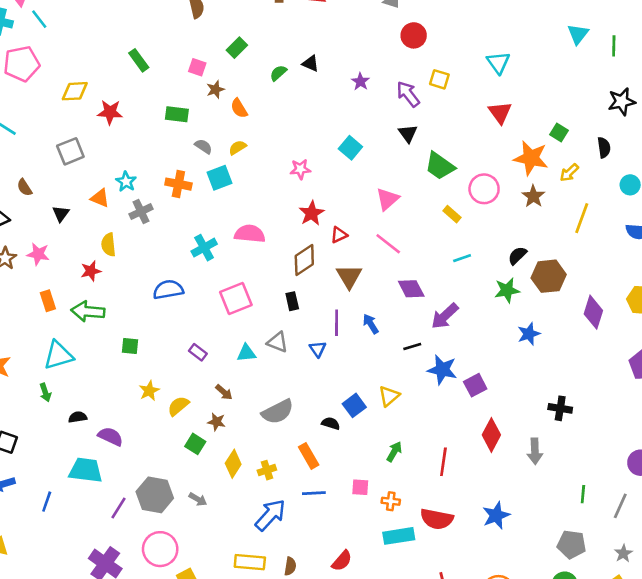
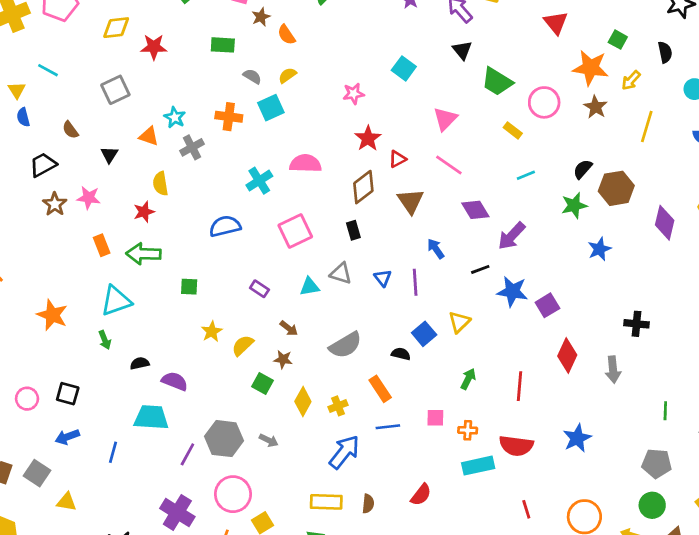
purple line: (337, 323) -> (415, 282), moved

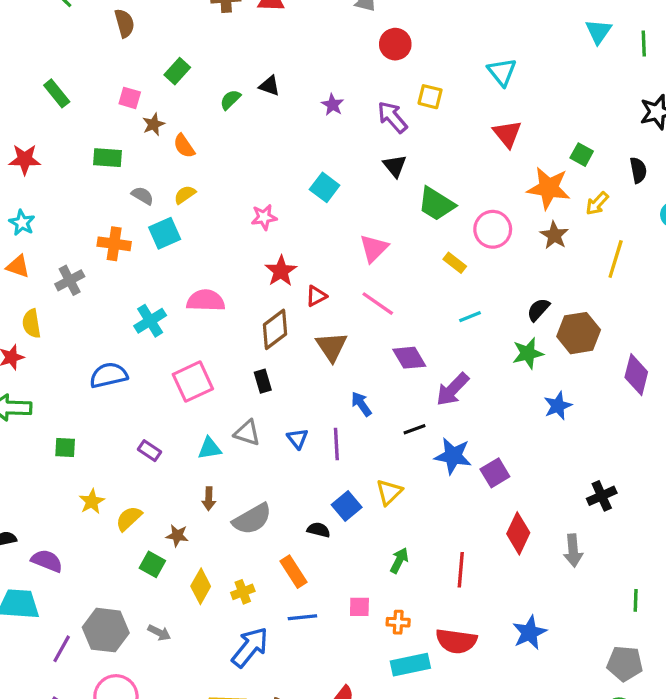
cyan star: (175, 117) -> (22, 223), moved
black cross: (637, 324) -> (602, 496), turned -30
brown arrow: (289, 328) -> (209, 499), moved, turned 54

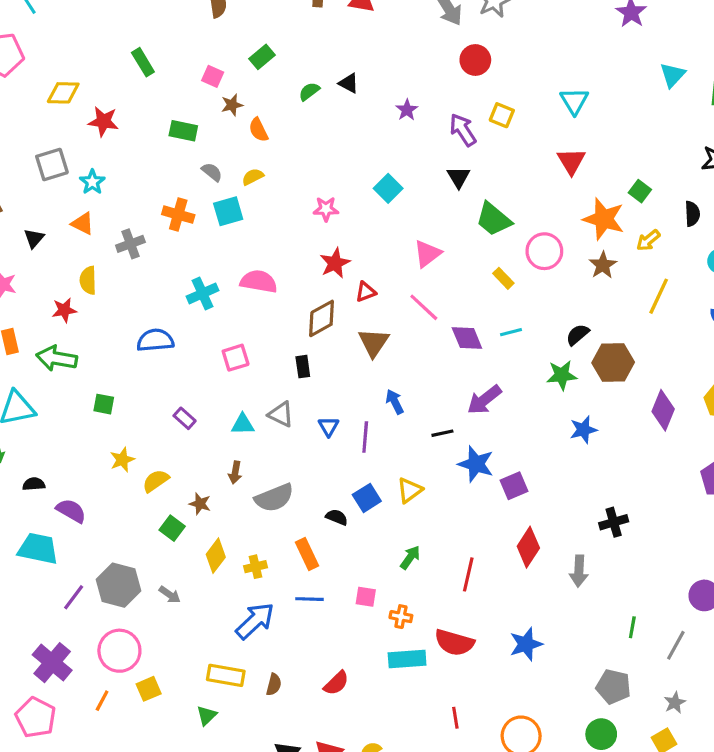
purple diamond: (409, 358) -> (467, 338), moved
pink square: (193, 382) -> (236, 358), size x0.7

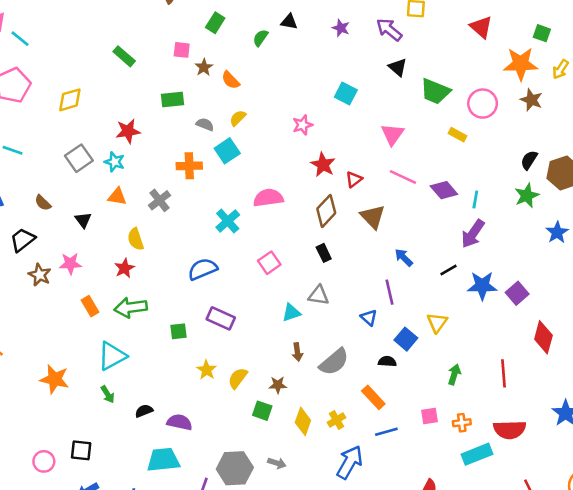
red star: (103, 121) -> (128, 131), moved
cyan line: (511, 332) -> (475, 200), moved, turned -48
purple rectangle: (185, 418) -> (221, 318), moved, size x1.5
blue triangle: (329, 426) -> (369, 318), moved

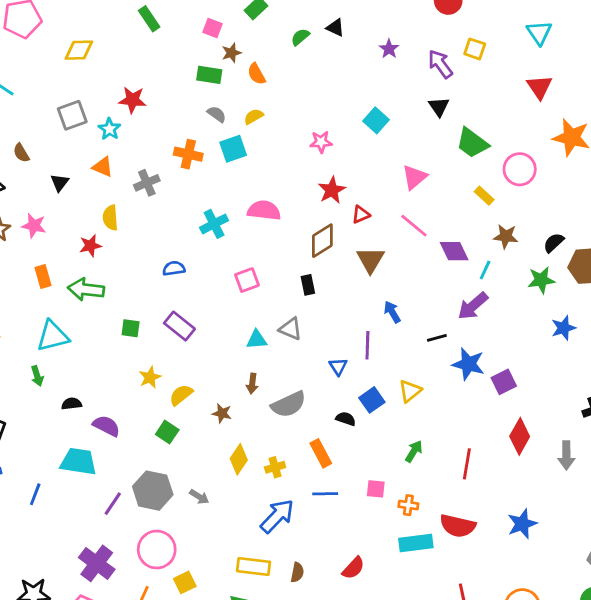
green rectangle: (172, 100) -> (209, 75), moved
brown star: (531, 100) -> (506, 236), moved, turned -30
blue semicircle: (203, 269) -> (174, 268), size x0.7
green square: (262, 411) -> (167, 432), moved

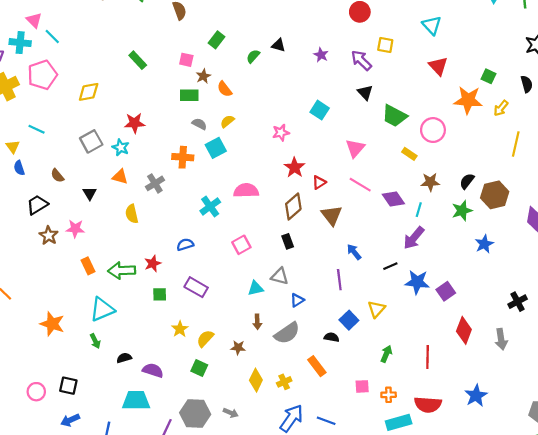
red star: (90, 246) -> (153, 264), moved
blue triangle: (338, 367) -> (297, 300), moved, turned 40
blue line: (325, 494) -> (326, 421), moved, turned 30

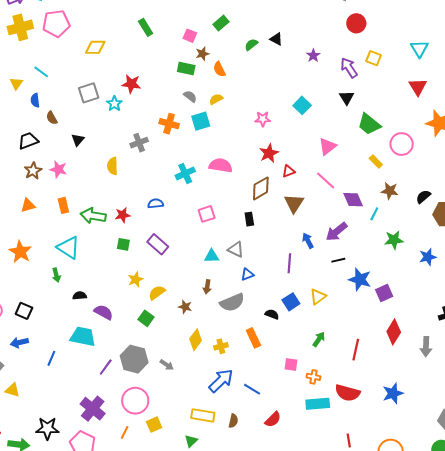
blue semicircle: (19, 168) -> (35, 100), moved
orange triangle: (120, 177) -> (28, 205), moved, turned -42
green star: (462, 211) -> (394, 240), moved
purple arrow: (414, 238) -> (336, 232), moved
cyan triangle: (102, 309) -> (68, 248), turned 45

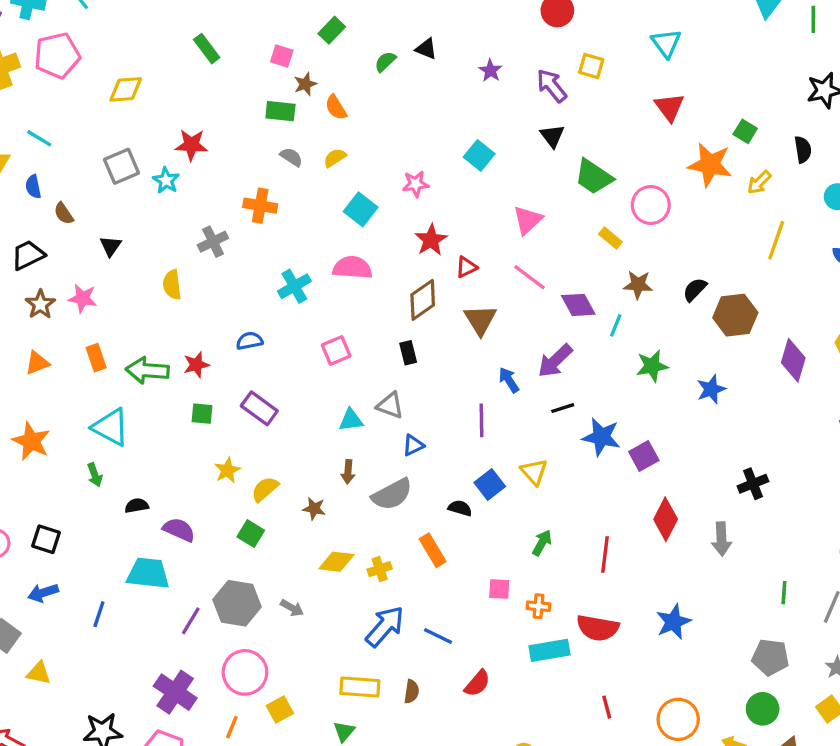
cyan square: (201, 121) -> (361, 209), moved, turned -30
yellow triangle: (318, 297) -> (534, 472), turned -30
yellow diamond: (196, 340) -> (336, 562), turned 65

